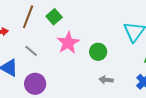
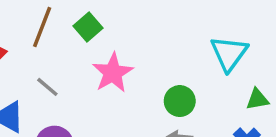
green circle: (98, 52) -> (180, 101), moved

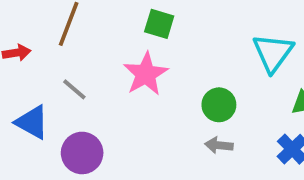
green square: (88, 27) -> (159, 24), moved, turned -32

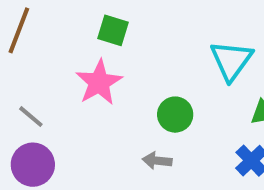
gray line: (74, 89) -> (31, 117), moved
gray arrow: (219, 145) -> (157, 161), moved

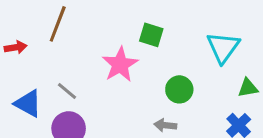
green square: (113, 30) -> (151, 35), moved

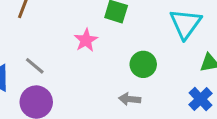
pink star: (120, 64) -> (86, 40), size x0.7

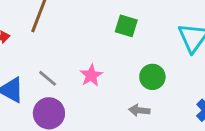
pink star: (86, 40) -> (91, 75), moved

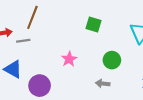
gray line: (48, 78) -> (23, 41), moved, turned -48

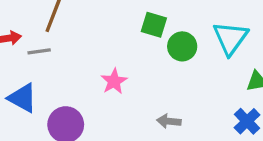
green circle: (112, 60) -> (182, 46), moved

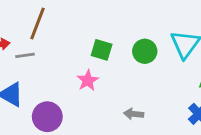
green square: (154, 25) -> (102, 50), moved

